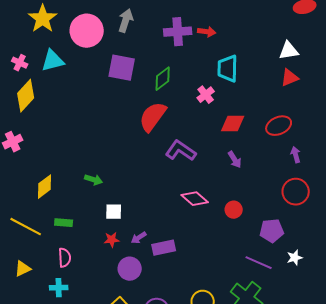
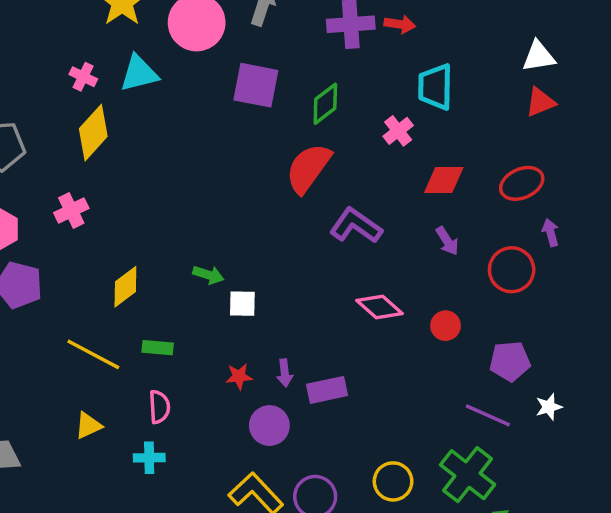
red circle: (296, 192) -> (512, 270), moved
white square: (114, 212) -> (242, 304), moved
purple arrow: (139, 238) -> (285, 373), turned -63

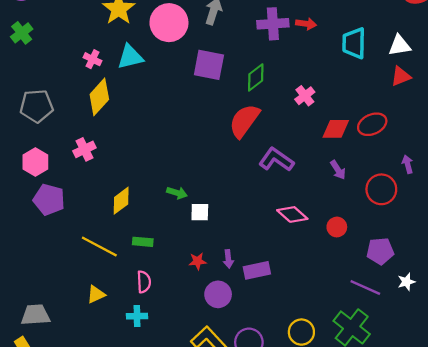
cyan trapezoid: (435, 87) -> (354, 43), moved
red ellipse: (522, 183) -> (372, 124), moved

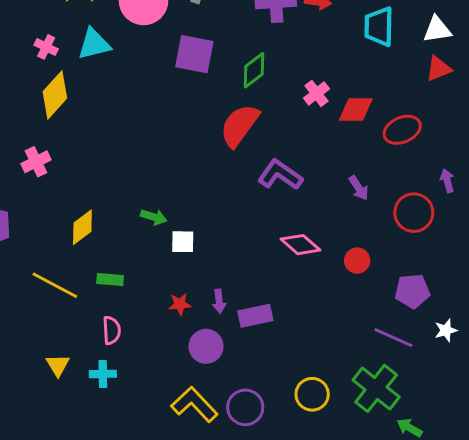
red diamond: (336, 129) -> (356, 109), moved
yellow triangle: (96, 294) -> (58, 365), moved, turned -36

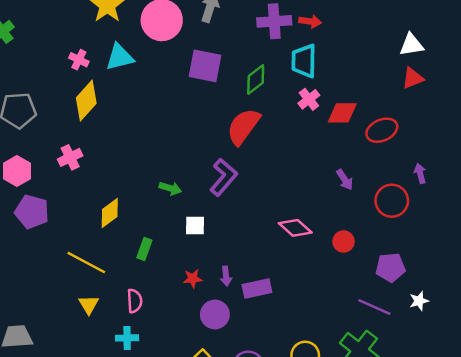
cyan trapezoid: (379, 27) -> (304, 61), moved
purple L-shape: (280, 175) -> (224, 177), moved, turned 96
green arrow: (154, 217) -> (170, 188), moved
green rectangle: (110, 279) -> (144, 249), moved, turned -75
yellow triangle: (58, 365) -> (89, 305), moved

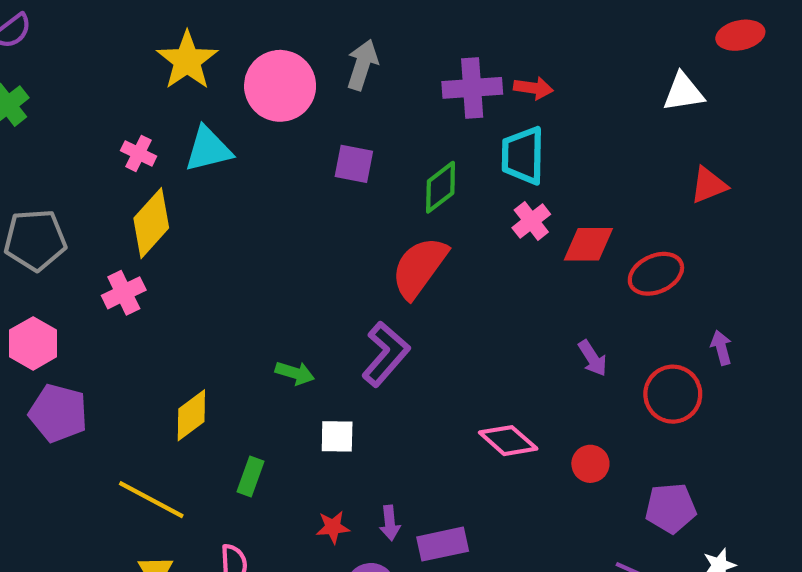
white triangle: (412, 45) -> (683, 92), moved
purple square: (205, 66) -> (354, 164), size x0.7
pink cross: (70, 157) -> (124, 293), moved

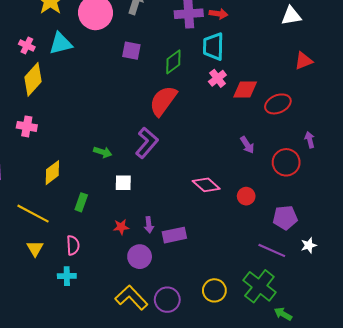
pink cross: (124, 293) -> (27, 126), moved, turned 36

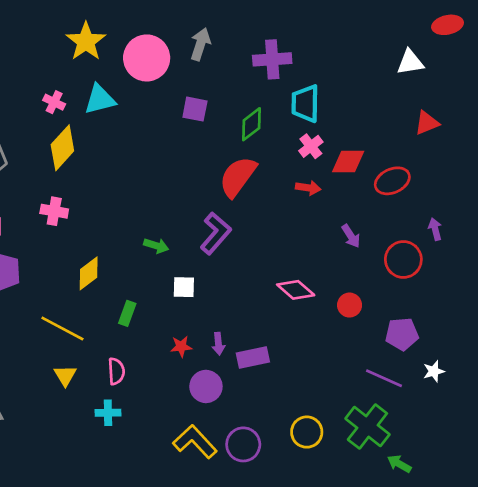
red arrow: (218, 14) -> (308, 188), moved

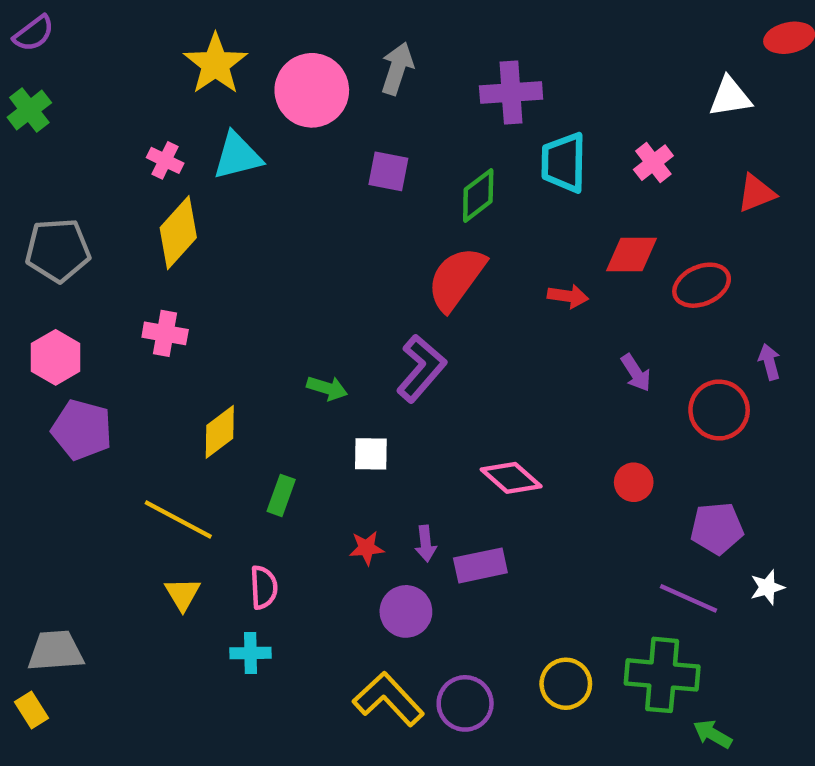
pink cross: (311, 146) -> (653, 163), moved
pink diamond: (296, 290) -> (511, 478), moved
green cross: (367, 427) -> (662, 675), turned -33

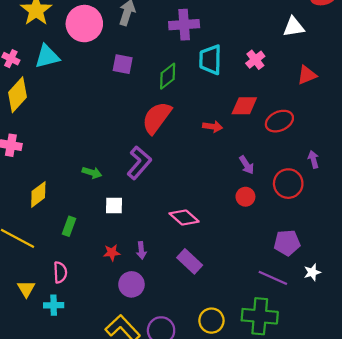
red circle: (634, 482) -> (245, 197), moved
purple rectangle: (480, 565) -> (190, 261), moved, turned 55
yellow triangle: (183, 594) -> (26, 289), moved

